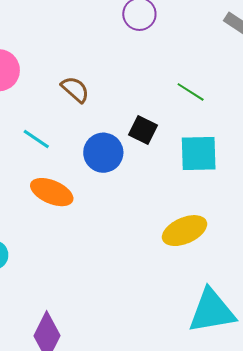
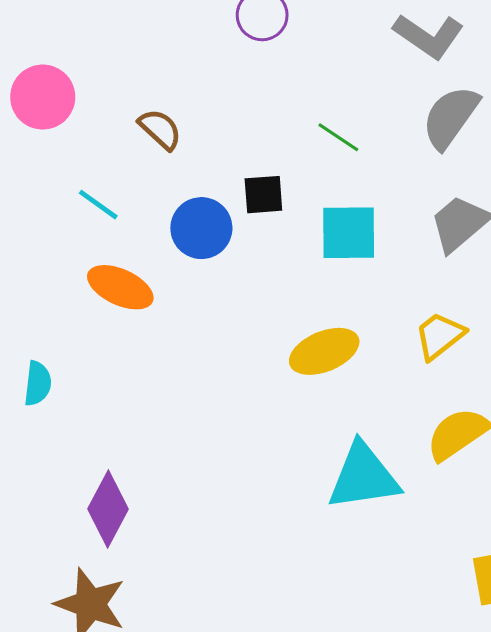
black square: (143, 130) -> (263, 195), turned -32

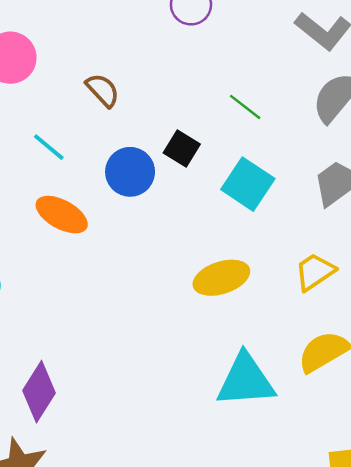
black square: (263, 195) -> (182, 149), turned 32
cyan square: (349, 233) -> (248, 184), turned 30

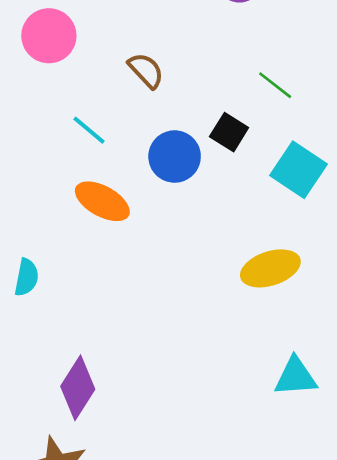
green line: (245, 107) -> (275, 85), moved
cyan triangle: (246, 380) -> (296, 377), size x0.7

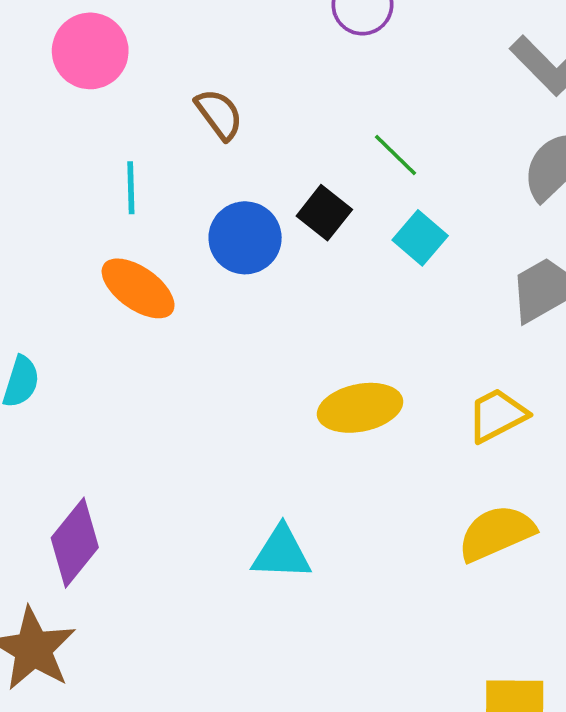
cyan line: (89, 130) -> (131, 188), turned 42
cyan square: (299, 170) -> (420, 238), moved, size x0.7
cyan triangle: (296, 377) -> (281, 553), moved

